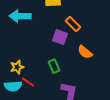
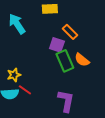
cyan arrow: (20, 16) -> (17, 24), turned 55
green rectangle: (54, 66) -> (65, 61), moved, size x1.5

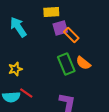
purple square: (57, 45) -> (60, 28), moved, turned -35
yellow star: (14, 75) -> (15, 69), moved

